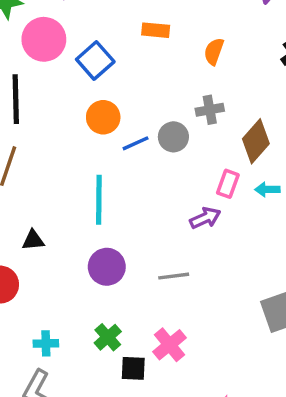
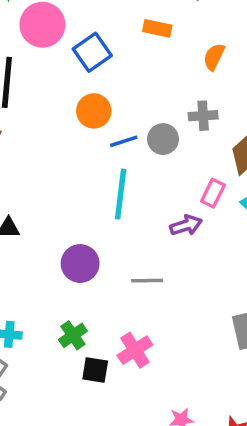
cyan line: (99, 200) -> (121, 194), moved

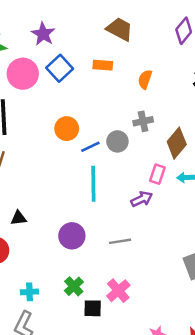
blue square: (92, 52) -> (60, 68), moved

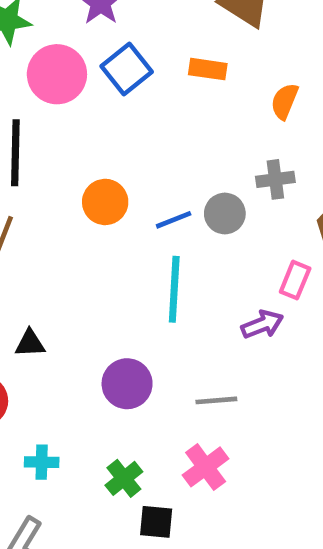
orange circle: (67, 129) -> (105, 202), moved
pink cross: (118, 291) -> (206, 467), moved
cyan cross: (29, 292) -> (42, 462), moved

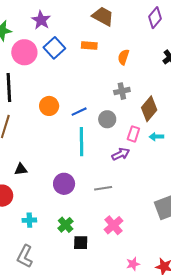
gray circle: (225, 213) -> (107, 119), moved
pink cross: (206, 467) -> (114, 225), moved

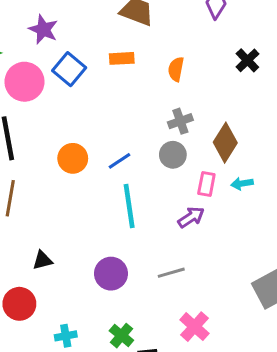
gray circle: (107, 119) -> (173, 155), moved

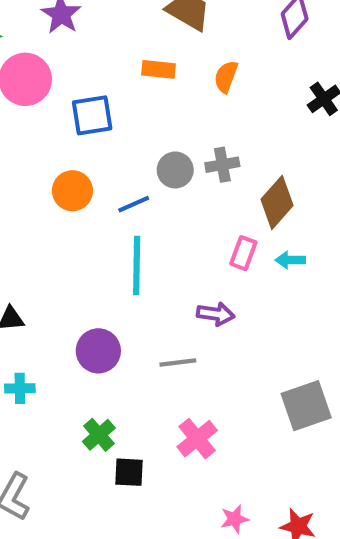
blue square: (69, 69) -> (92, 115), moved, turned 32
orange semicircle: (176, 69) -> (226, 77), moved
gray circle: (173, 155) -> (175, 170), moved
purple arrow: (191, 217) -> (216, 314), moved, turned 32
cyan cross: (66, 336) -> (20, 388), moved

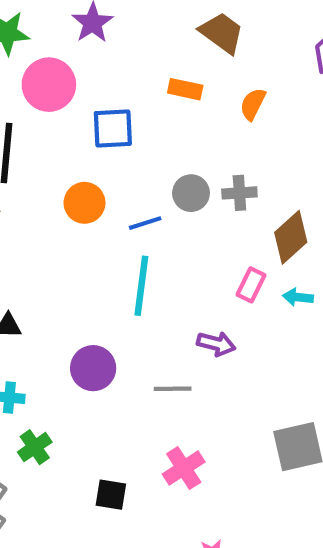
green cross: (99, 435) -> (35, 447), moved

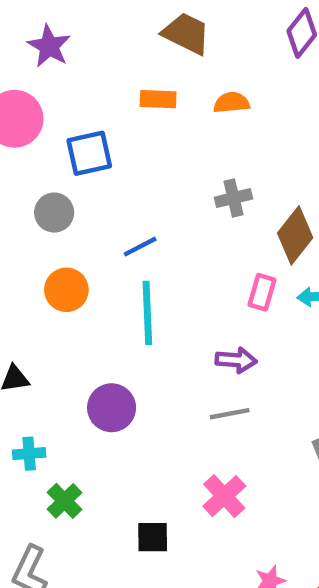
orange semicircle: (253, 104) -> (232, 103), turned 68
gray circle: (191, 193) -> (54, 213), moved
orange circle: (85, 203) -> (66, 290), moved
gray line: (173, 389) -> (230, 414), moved

